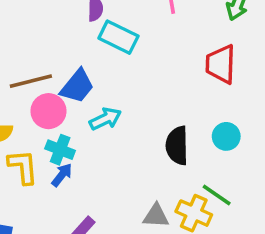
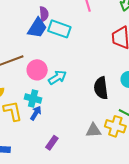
blue trapezoid: (77, 86) -> (37, 28), moved
pink circle: (48, 111) -> (37, 70), moved

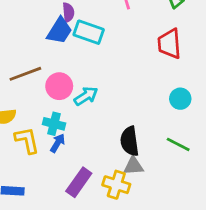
black semicircle: (101, 88) -> (130, 141), moved
yellow cross: (115, 126) -> (116, 185), moved
purple rectangle: (52, 143) -> (79, 182), size x1.5

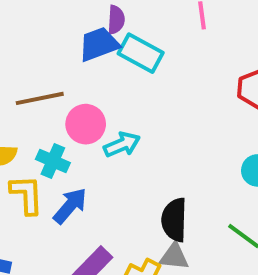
blue trapezoid: (59, 31) -> (99, 44), turned -152
cyan cross: (54, 124) -> (53, 161), moved
blue arrow: (58, 143) -> (70, 206), size x1.4

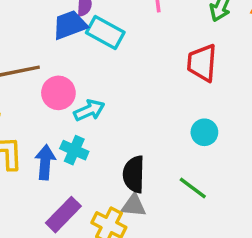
cyan cross: (53, 161) -> (74, 150), moved
blue arrow: (70, 206) -> (45, 162), turned -36

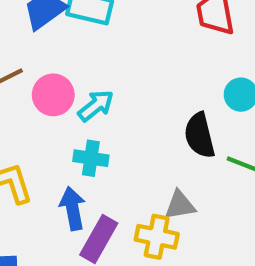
blue arrow: (45, 162) -> (73, 208), moved
black semicircle: (134, 174) -> (200, 135), moved

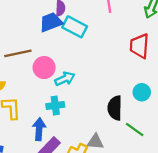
cyan cross: (91, 158) -> (55, 105), turned -30

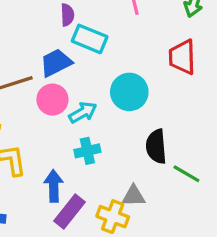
blue trapezoid: (51, 22) -> (56, 63), moved
cyan circle: (142, 92) -> (129, 92), moved, size x1.5
cyan cross: (55, 105) -> (87, 151), moved

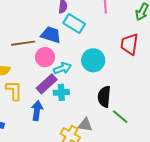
blue trapezoid: (56, 63) -> (51, 35), turned 35
purple rectangle: (69, 212) -> (47, 84), moved

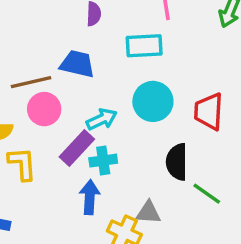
cyan rectangle: (74, 24) -> (144, 46), moved, turned -30
red trapezoid: (129, 44) -> (209, 111), moved
pink circle: (45, 57) -> (44, 109), moved
blue arrow: (37, 111) -> (90, 197), moved

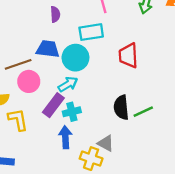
cyan circle: (153, 101) -> (75, 58), moved
red trapezoid: (209, 111) -> (128, 56), moved
green line: (207, 194) -> (143, 112), moved, turned -54
gray triangle: (148, 213) -> (106, 143), turned 30

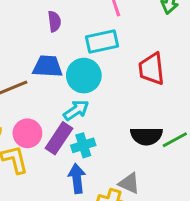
pink circle: (29, 81) -> (27, 133), moved
black semicircle: (121, 107) -> (146, 136), turned -80

